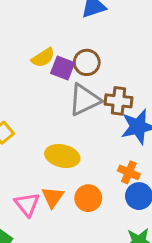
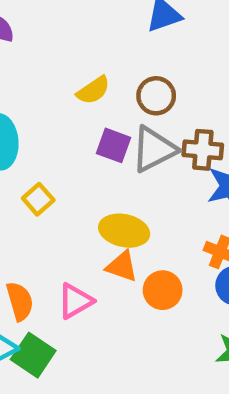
purple square: (63, 68) -> (114, 145), moved
orange triangle: (53, 197) -> (122, 266), moved, turned -45
pink triangle: (27, 204) -> (75, 301), turned 40

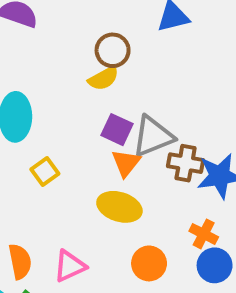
brown circle: (156, 96) -> (113, 50), moved
brown cross: (203, 150) -> (186, 163), moved
orange triangle: (122, 266) -> (126, 163), moved, turned 44

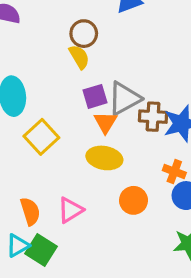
yellow semicircle: (104, 78) -> (79, 57), turned -85
purple square: (117, 130) -> (95, 96), turned -35
yellow square: (45, 171) -> (41, 137), size x1.5

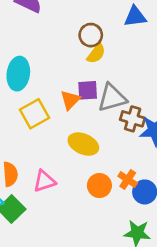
yellow semicircle: (79, 57) -> (96, 54), moved, turned 55
orange triangle: (105, 122) -> (70, 100), moved
orange cross: (174, 172) -> (128, 179), moved

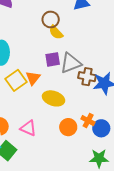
yellow semicircle: (96, 54) -> (56, 32), turned 105
orange triangle: (70, 100) -> (33, 78), moved
pink triangle: (44, 181) -> (28, 128), turned 48

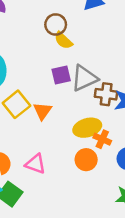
orange triangle: (33, 78) -> (42, 111), moved
yellow ellipse: (54, 98) -> (87, 128), moved, turned -30
orange cross: (88, 121) -> (102, 139), moved

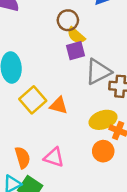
purple square: (61, 75) -> (75, 51), moved
orange triangle: (42, 111) -> (59, 105), turned -48

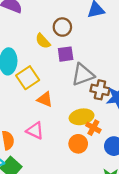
yellow semicircle: (76, 35) -> (43, 41), moved
yellow square: (33, 100) -> (28, 78), moved
pink triangle: (54, 157) -> (35, 131), moved

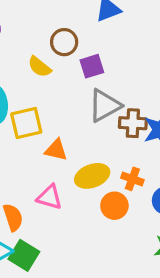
purple square: (66, 54) -> (92, 66), moved
yellow square: (28, 78) -> (26, 123), turned 30
yellow ellipse: (82, 117) -> (92, 176), moved

